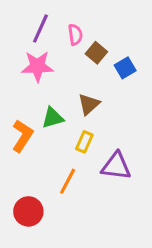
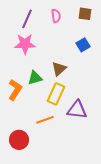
pink semicircle: (75, 35) -> (56, 16), moved
brown square: (96, 53) -> (85, 14), moved, turned -32
yellow rectangle: (84, 142) -> (56, 94), size x1.5
orange line: (68, 181) -> (45, 120), turned 42

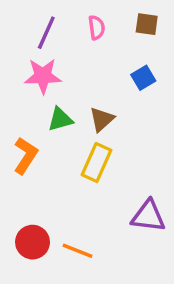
green triangle: (35, 78) -> (60, 119), moved
purple triangle: (77, 110) -> (148, 216), moved
orange line: (45, 120) -> (77, 251), moved, turned 42

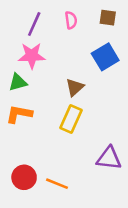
blue square: (143, 78) -> (105, 57), size x1.5
green triangle: (60, 119) -> (18, 82), moved
orange L-shape: (26, 156) -> (19, 114), turned -112

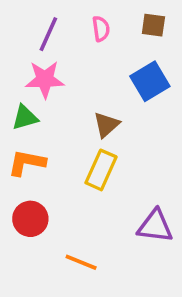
red circle: (24, 177) -> (30, 219), moved

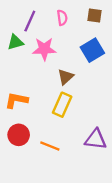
pink star: (45, 79) -> (44, 49), moved
green triangle: (25, 117) -> (15, 42), moved
orange line: (81, 262) -> (50, 146), moved

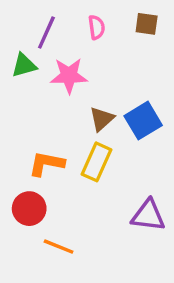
blue square: (92, 50) -> (143, 121), moved
orange L-shape: (16, 100) -> (46, 164), moved
orange line: (50, 146) -> (59, 247), moved

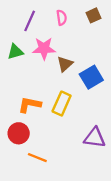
brown square: (147, 24) -> (94, 15), turned -32
green triangle: (24, 65) -> (15, 52), moved
brown triangle: (102, 119) -> (65, 64), moved

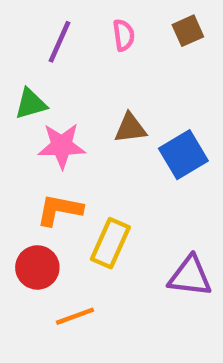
pink star: (44, 48) -> (62, 146), moved
brown triangle: (65, 64) -> (130, 128), turned 35
yellow rectangle: (62, 104) -> (110, 243), moved
orange line: (37, 158) -> (75, 316), turned -42

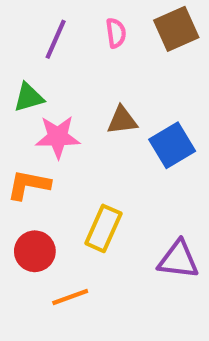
brown square: (188, 31) -> (176, 29), size x1.5
orange L-shape: (59, 210) -> (29, 185), moved

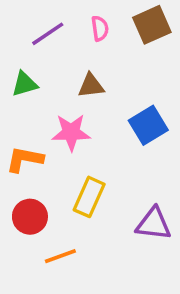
purple line: (56, 39) -> (48, 34), turned 32
brown triangle: (122, 120) -> (91, 86), moved
pink star: (58, 137) -> (71, 132), moved

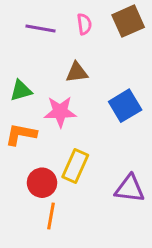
purple line: (48, 34) -> (40, 29), turned 44
green triangle: (25, 84) -> (21, 91), moved
red circle: (30, 217) -> (42, 183), moved
orange line: (60, 256) -> (51, 216), turned -60

